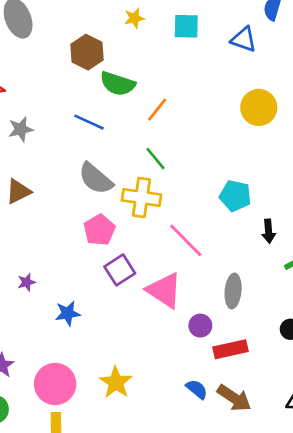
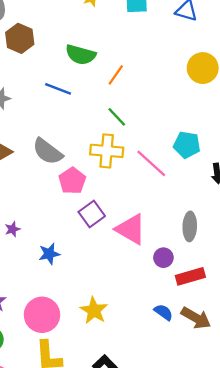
brown hexagon: (87, 52) -> (20, 38), moved
gray semicircle: (96, 179) -> (48, 151), moved
pink line: (186, 240) -> (151, 163), moved

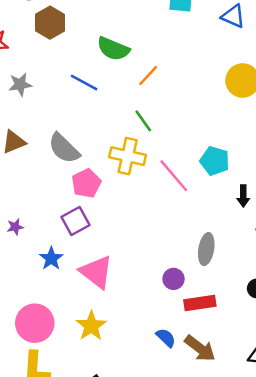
purple square: (92, 214) -> (76, 221), moved
pink triangle: (131, 229) -> (96, 272), moved
blue star: (49, 254) -> (51, 258), turned -30

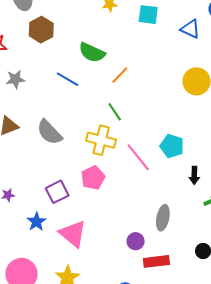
pink pentagon: (86, 183) -> (93, 178), moved

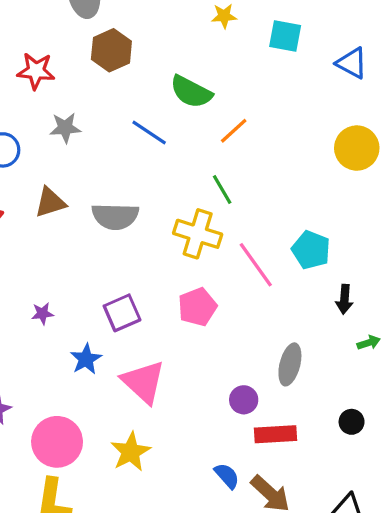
gray semicircle: (49, 132) -> (115, 216), turned -48
pink pentagon: (93, 178) -> (197, 307), moved

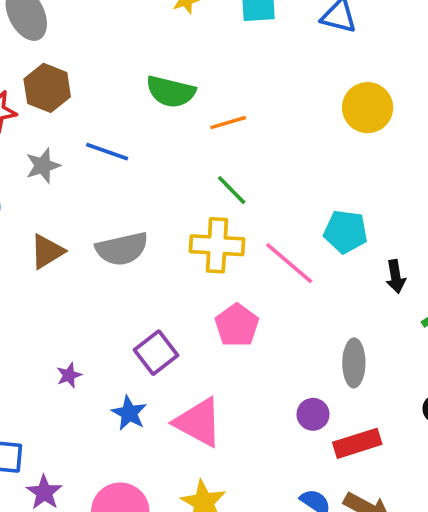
brown hexagon: (111, 50) -> (47, 88), moved
orange line: (234, 131) -> (228, 123), turned 40
blue line: (149, 132) -> (107, 152), moved

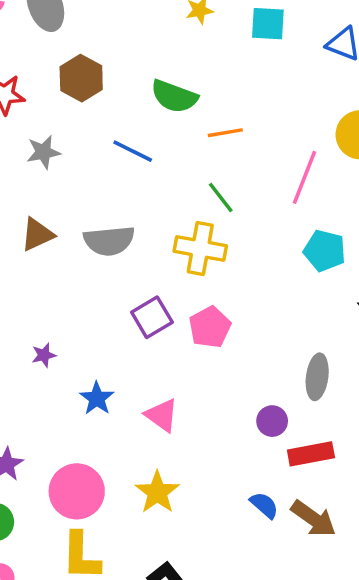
brown hexagon: (47, 88) -> (81, 78), moved
blue line: (107, 152) -> (133, 151), moved
pink line: (289, 263) -> (305, 177), moved, turned 64
purple square: (156, 353) -> (152, 317), moved
pink triangle: (198, 422) -> (162, 415), size x0.7

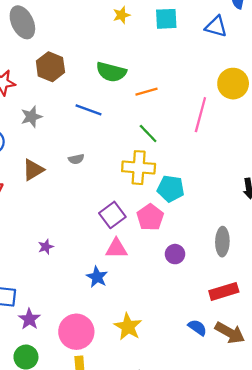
gray semicircle: (109, 241) -> (76, 159), moved, size x0.5
cyan pentagon: (325, 251) -> (171, 189), moved
blue star: (97, 398) -> (97, 277), moved
pink triangle: (162, 415) -> (116, 249), moved, turned -30
purple circle: (272, 421) -> (175, 254), moved

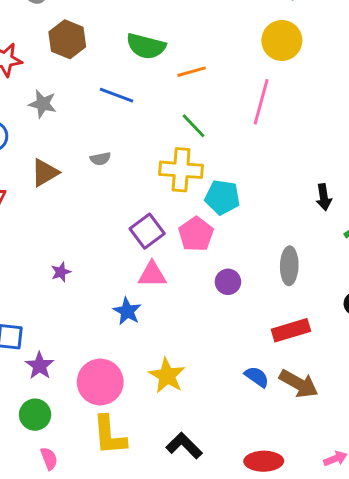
yellow circle: (233, 84) -> (282, 40), moved
gray star: (31, 117) -> (43, 104), turned 30

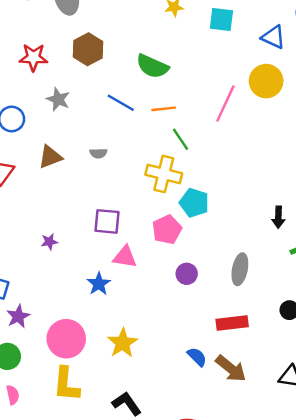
orange line: (192, 72) -> (164, 109), moved
pink line: (261, 102) -> (225, 104), moved
purple square: (147, 231) -> (107, 221), moved, turned 32

